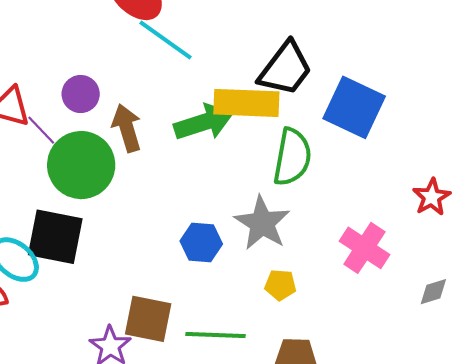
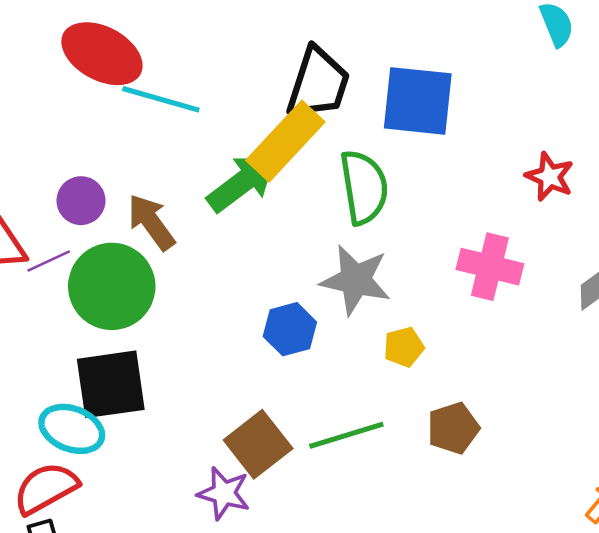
yellow rectangle: (246, 103) -> (285, 141), turned -30
purple line: (41, 130) -> (49, 261), turned -52
brown square: (148, 319) -> (258, 444), turned -30

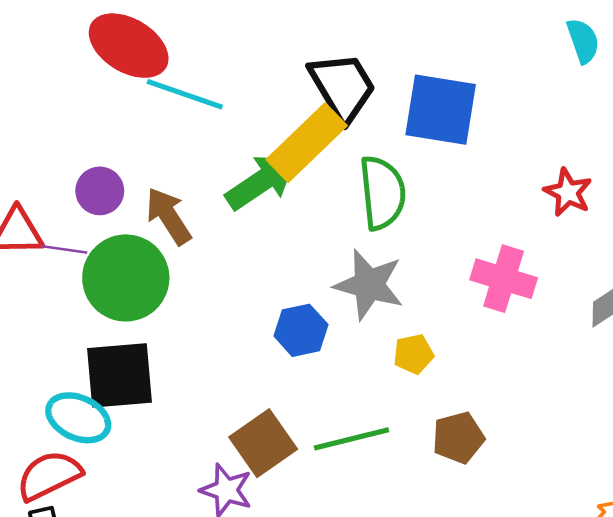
black trapezoid: (318, 83) -> (342, 87), turned -52
purple line: (49, 261) -> (64, 249), turned 30

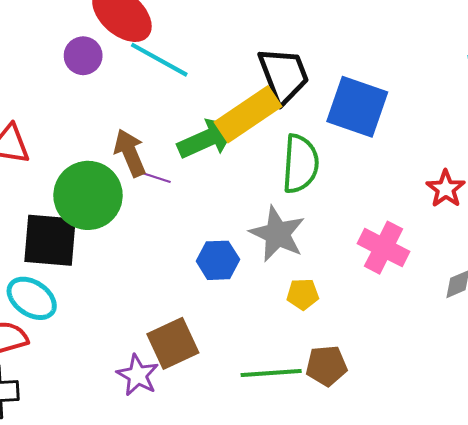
purple circle: (100, 191) -> (83, 56), moved
purple line: (64, 249) -> (153, 176), moved
black square: (120, 375) -> (50, 240), moved
green line: (352, 439) -> (271, 373), moved

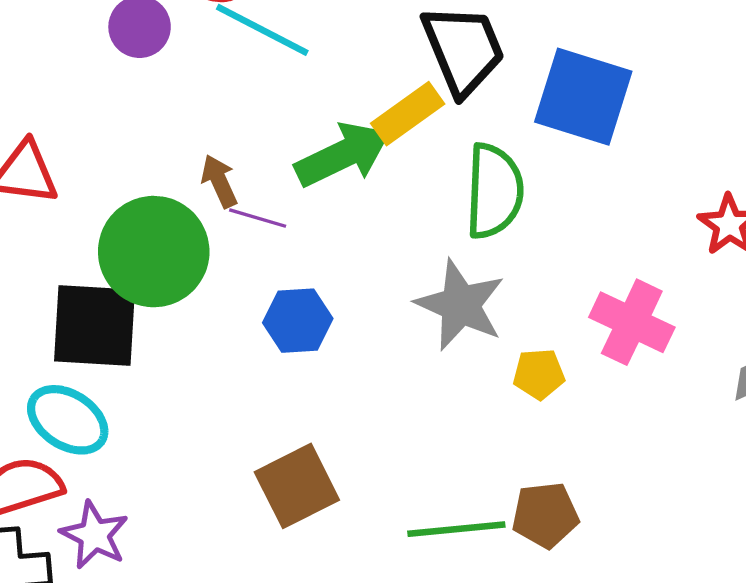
yellow rectangle: (248, 114) -> (408, 114), size x0.7
brown arrow: (130, 153) -> (219, 181), size x0.7
blue hexagon: (218, 260) -> (298, 321), moved
yellow pentagon: (303, 294) -> (539, 374), moved
purple star: (138, 375) -> (94, 535), moved

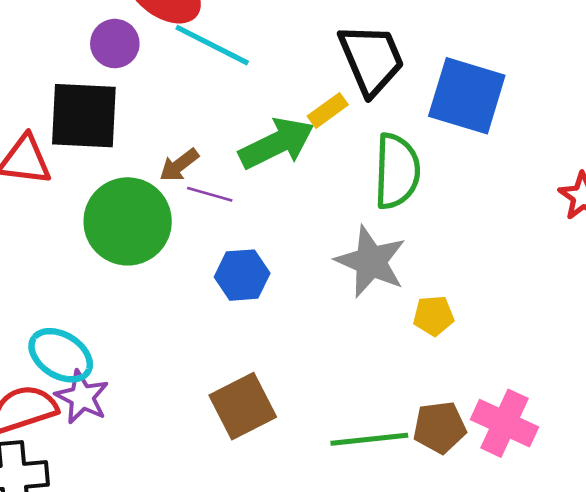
yellow rectangle: (408, 114) -> (328, 110), size x0.7
brown arrow: (219, 181) -> (179, 165), turned -102
pink cross: (632, 322) -> (504, 423), moved
black square: (95, 325) -> (84, 116), moved
purple star: (94, 535) -> (82, 397), moved

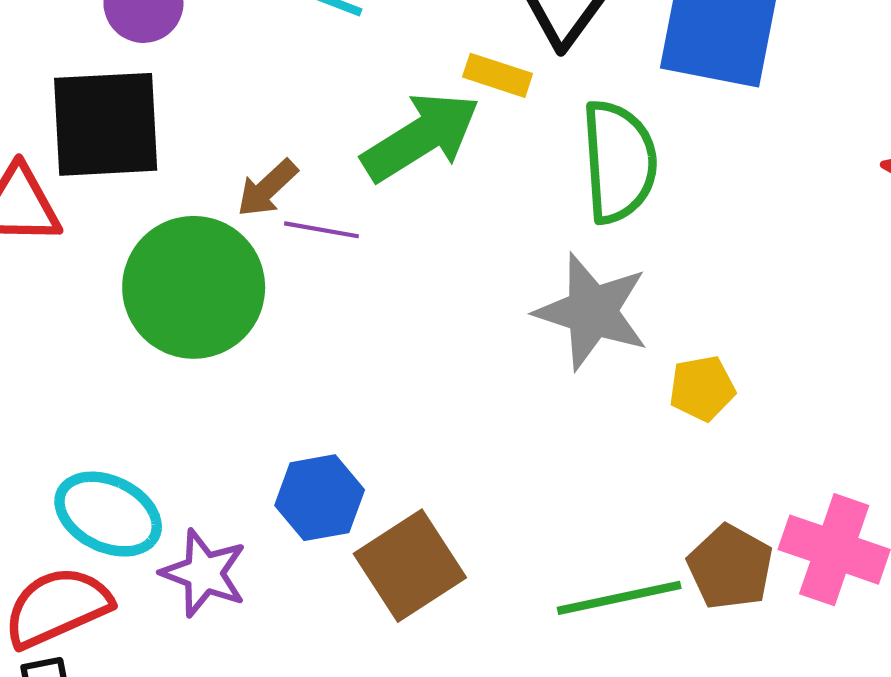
yellow rectangle: (328, 110) -> (498, 75), turned 60
blue hexagon: (242, 275) -> (320, 498), moved
purple star: (82, 397) -> (204, 573), moved
brown pentagon: (440, 427) -> (730, 567), turned -30

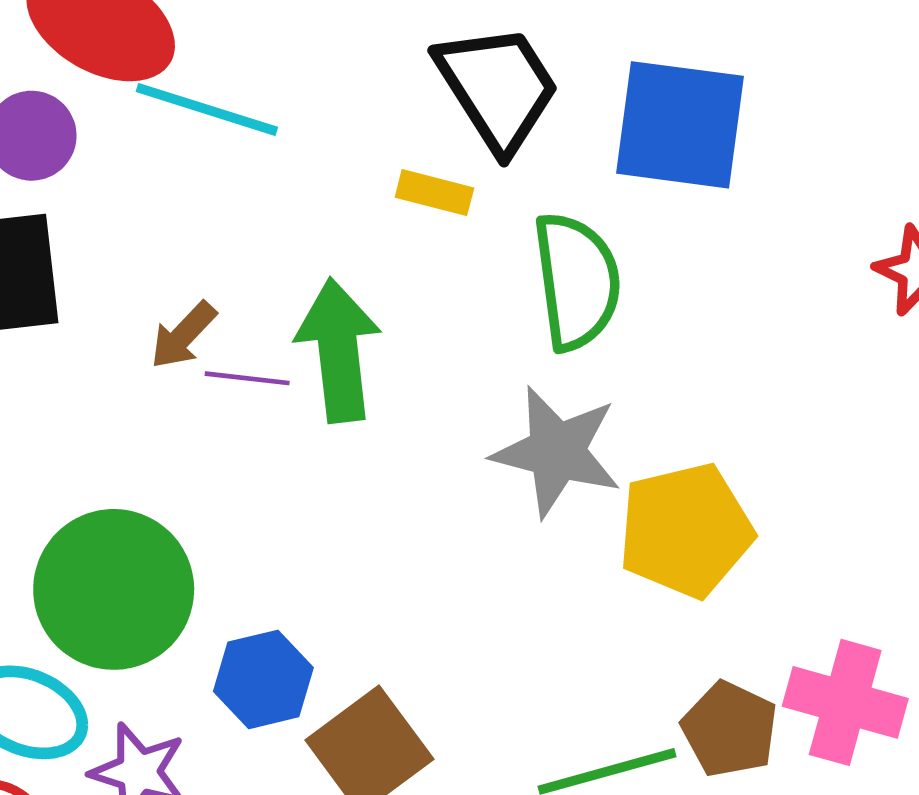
green arrow: (421, 137) -> (338, 350), moved, turned -61
green circle: (194, 287) -> (114, 589), moved
yellow pentagon: (702, 388) -> (686, 530), size x1.8

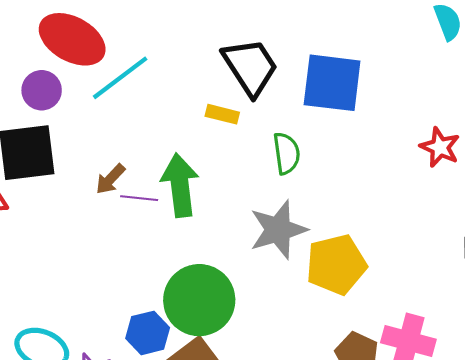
cyan line: (207, 109) -> (120, 78), turned -54
green semicircle: (577, 281) -> (286, 153), size x0.7
gray star: (557, 452) -> (278, 230), turned -30
green circle: (114, 589) -> (199, 300), moved

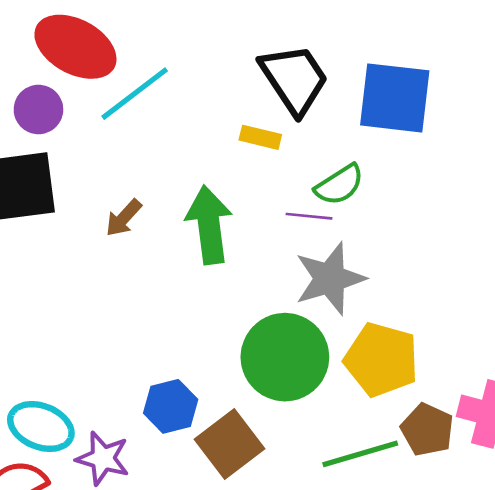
green semicircle: (286, 153) -> (339, 185), turned 66
purple line: (139, 198) -> (309, 216), moved
yellow pentagon: (336, 264) -> (381, 360), moved, turned 30
green circle: (199, 300) -> (285, 357), moved

